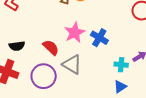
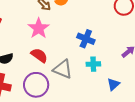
pink star: (75, 33) -> (39, 28), moved
cyan cross: (121, 65) -> (93, 64), moved

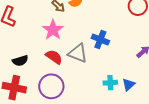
cyan cross: (93, 64) -> (110, 83), moved
gray triangle: (63, 69) -> (78, 53), moved

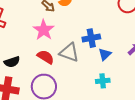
blue cross: (100, 40) -> (91, 38), turned -30
blue triangle: (129, 85) -> (105, 54), moved

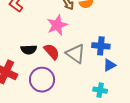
black semicircle: (12, 62) -> (29, 50), moved

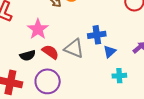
pink star: (57, 25) -> (38, 29), moved
cyan cross: (100, 90) -> (119, 76), moved

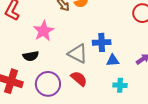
red semicircle: (50, 52) -> (79, 79), moved
blue triangle: (110, 52) -> (113, 60), turned 32

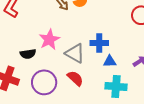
pink star: (44, 31) -> (49, 40), moved
cyan cross: (120, 85) -> (116, 87), size x1.5

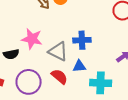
pink star: (49, 40) -> (32, 39), turned -30
blue triangle: (110, 61) -> (79, 66), moved

